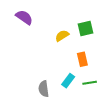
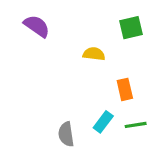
green square: (86, 29) -> (131, 28), moved
yellow semicircle: (62, 36) -> (94, 54), turned 40

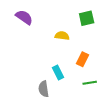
orange rectangle: (125, 89) -> (83, 59), turned 40
cyan rectangle: (103, 122) -> (58, 73), moved, turned -64

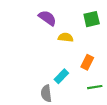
purple semicircle: (24, 17) -> (47, 18), moved
cyan rectangle: (58, 73) -> (61, 76), turned 72

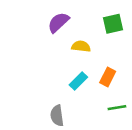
purple semicircle: (47, 18) -> (58, 22), turned -78
cyan rectangle: (61, 76) -> (78, 81), moved

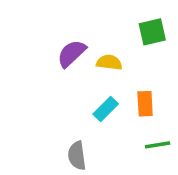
purple semicircle: (58, 22) -> (72, 53), moved
orange rectangle: (108, 77) -> (145, 104), turned -30

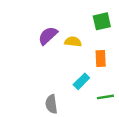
orange rectangle: (145, 104) -> (101, 58), moved
cyan rectangle: (106, 109) -> (81, 81), moved

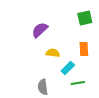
yellow semicircle: (73, 42) -> (53, 53), moved
green line: (105, 97) -> (78, 83), moved

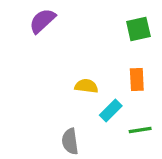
purple semicircle: (40, 30) -> (42, 21), moved
green line: (78, 83) -> (140, 130), moved

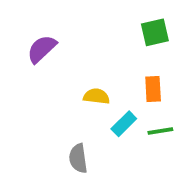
purple semicircle: (42, 21) -> (42, 49), moved
green line: (140, 130) -> (160, 131), moved

